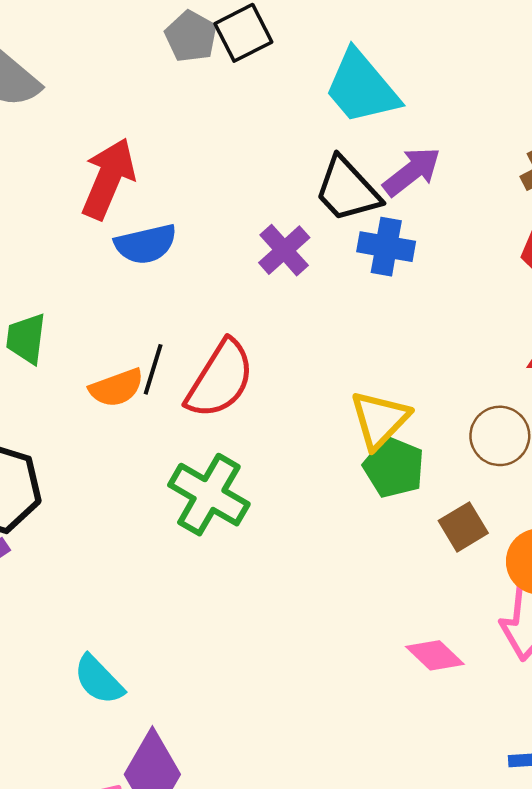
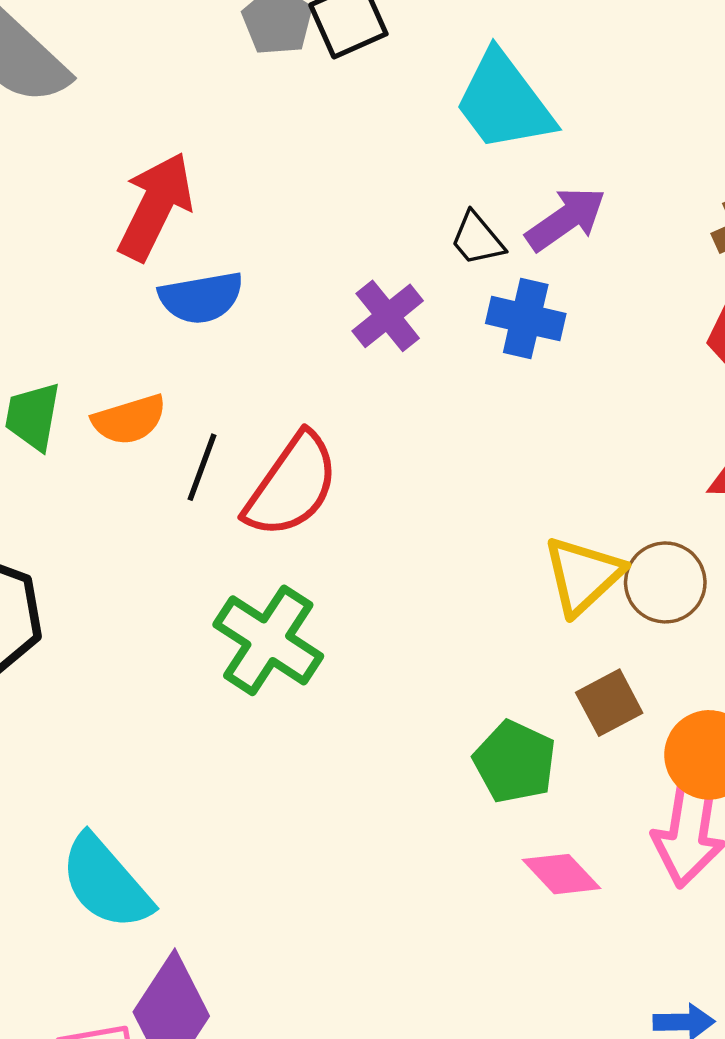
black trapezoid: (347, 190) -> (477, 239), size x0.6
orange semicircle: (117, 388) -> (129, 420), moved
yellow triangle: (380, 419) -> (583, 575), moved
green pentagon: (394, 467) -> (515, 762), moved
cyan semicircle: (99, 680) -> (106, 882), size x1.4

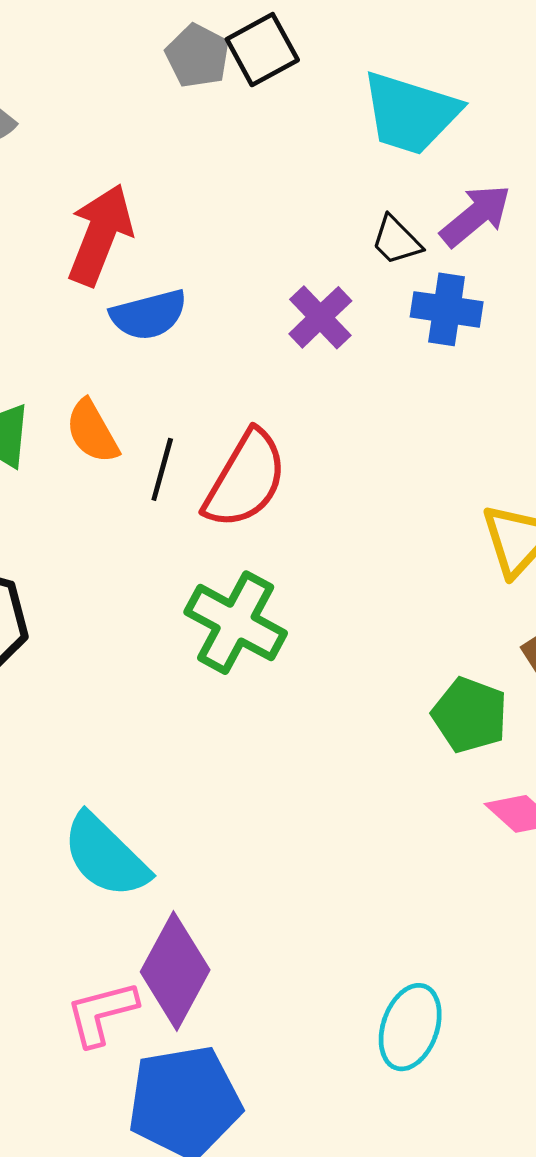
cyan trapezoid: (504, 102) -> (410, 113), turned -31
orange semicircle: (129, 420) -> (92, 432), turned 82

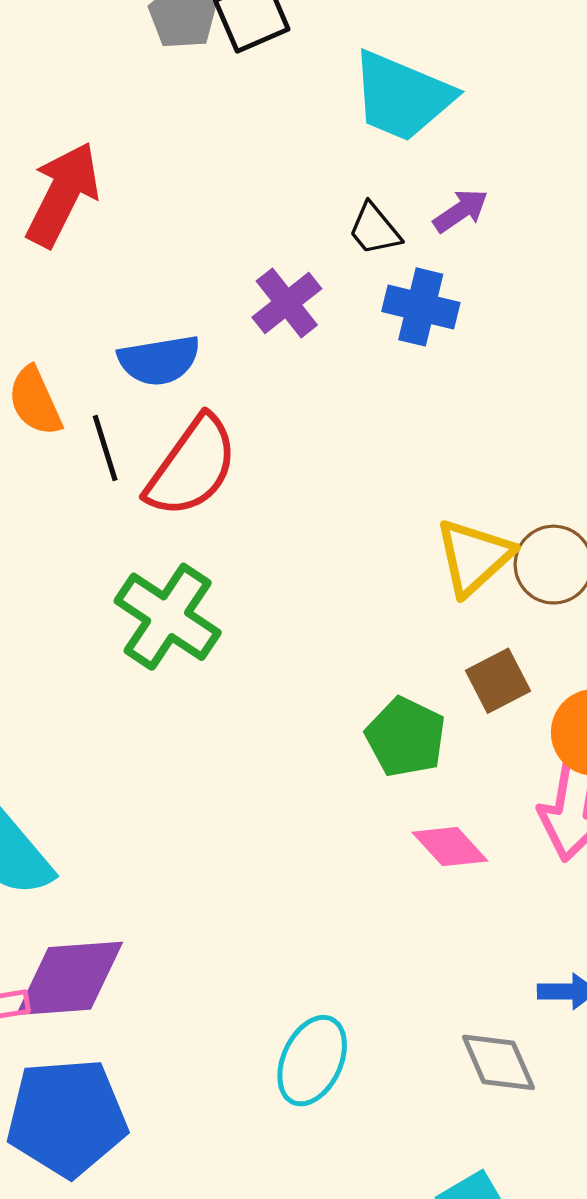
purple arrow: (476, 216) -> (461, 211), size x0.7
blue semicircle: (149, 315) -> (159, 360), moved
black line: (162, 469) -> (105, 448), turned -38
purple diamond: (175, 971) -> (70, 978), turned 52

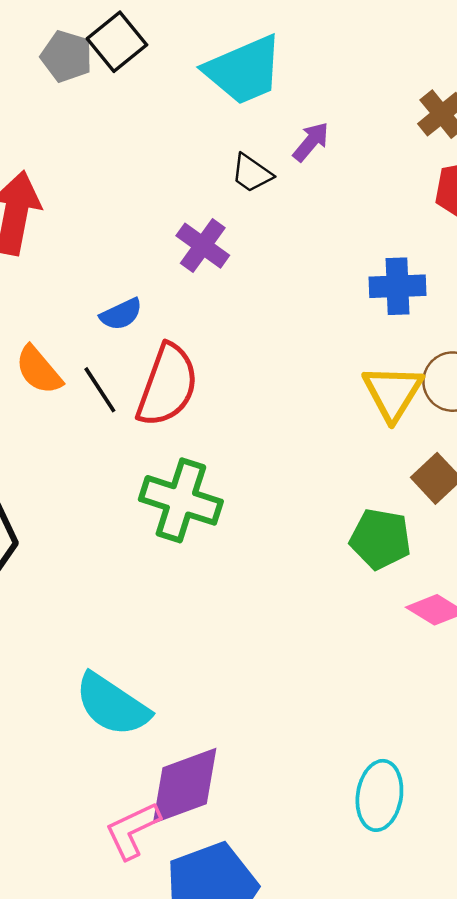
cyan trapezoid: (402, 96) -> (244, 70), turned -30
blue cross: (421, 307) -> (397, 286), moved
blue semicircle: (159, 360) -> (121, 314), size x0.7

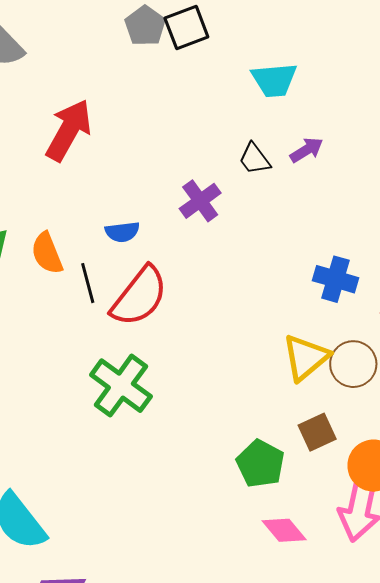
cyan trapezoid: (244, 70) -> (274, 80), size x0.7

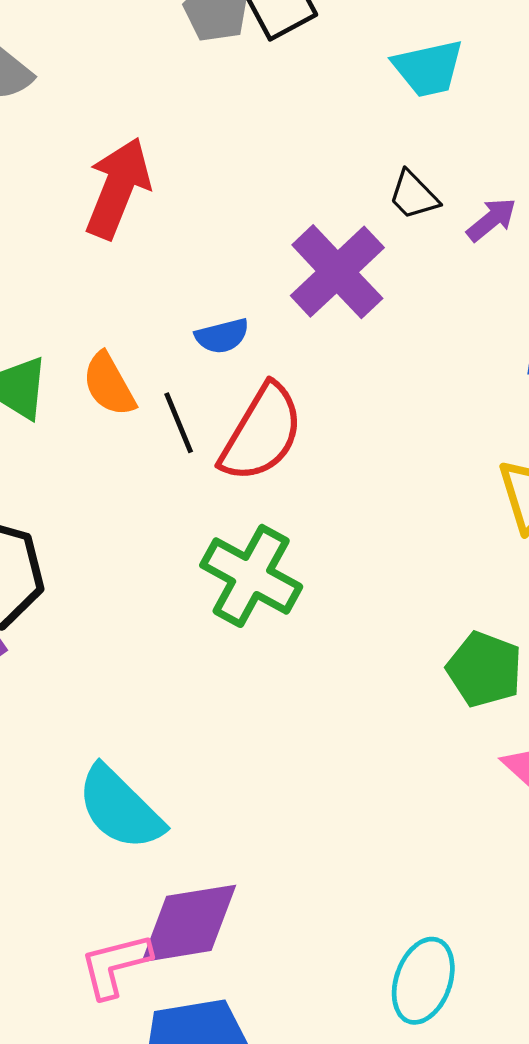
purple arrow: (307, 150) -> (491, 220), moved
purple cross: (200, 201) -> (337, 272), size x1.5

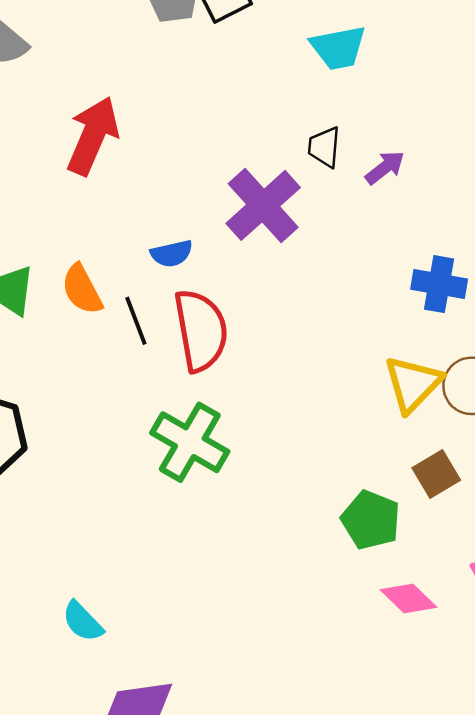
black trapezoid: (413, 195) -> (324, 147), turned 48
red semicircle: (262, 433) -> (201, 330), turned -42
cyan semicircle: (120, 808) -> (83, 622), size x0.6

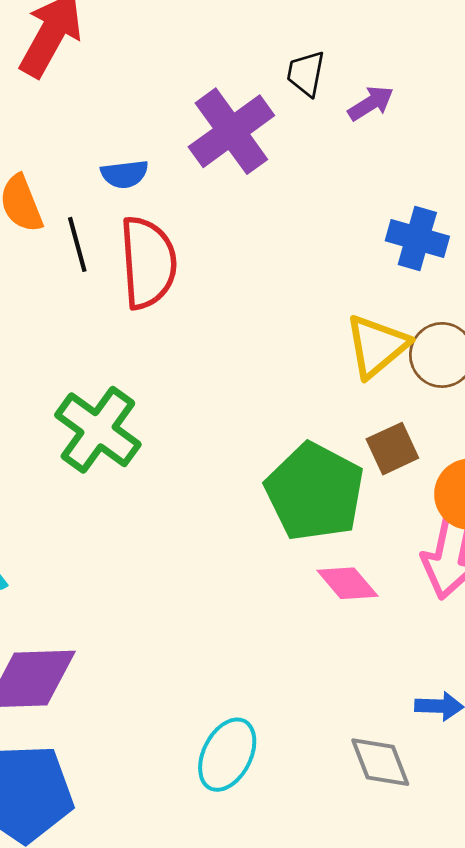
green cross: (190, 442) -> (98, 430), moved
green pentagon: (371, 520) -> (315, 492), size x1.5

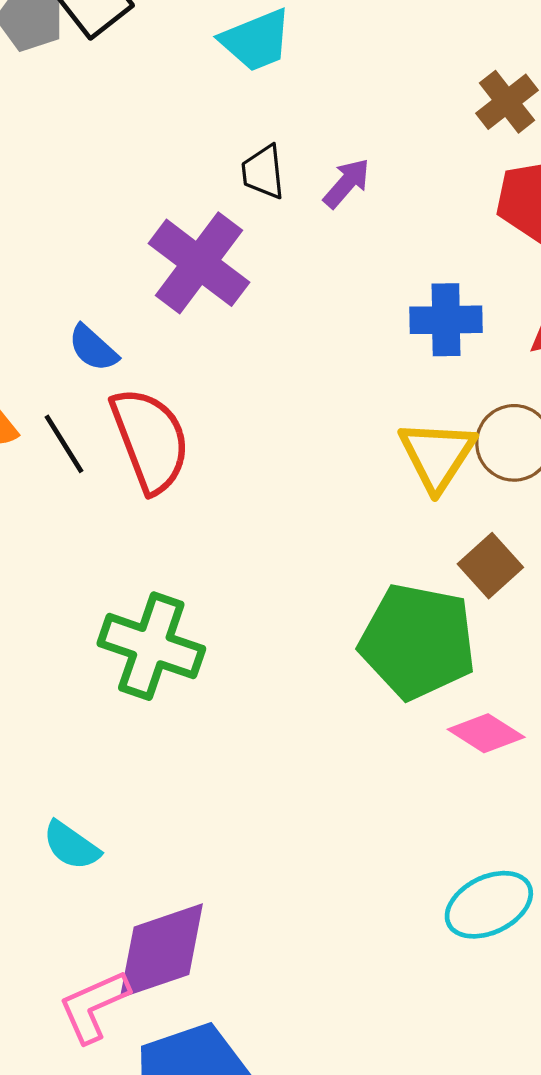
blue semicircle: (125, 174) -> (93, 348), turned 66
cyan ellipse: (227, 755) -> (489, 905), moved, turned 54

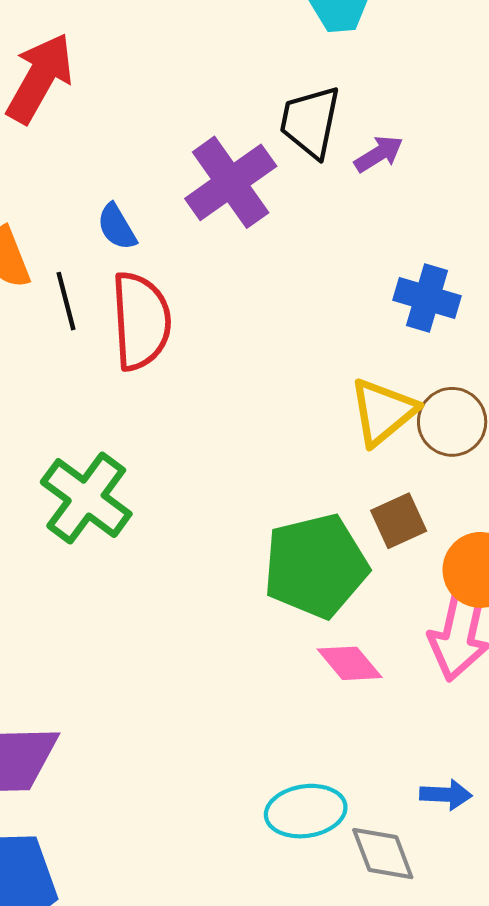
black trapezoid: (263, 172) -> (310, 122), size x1.5
green pentagon: (418, 641) -> (316, 566), turned 30

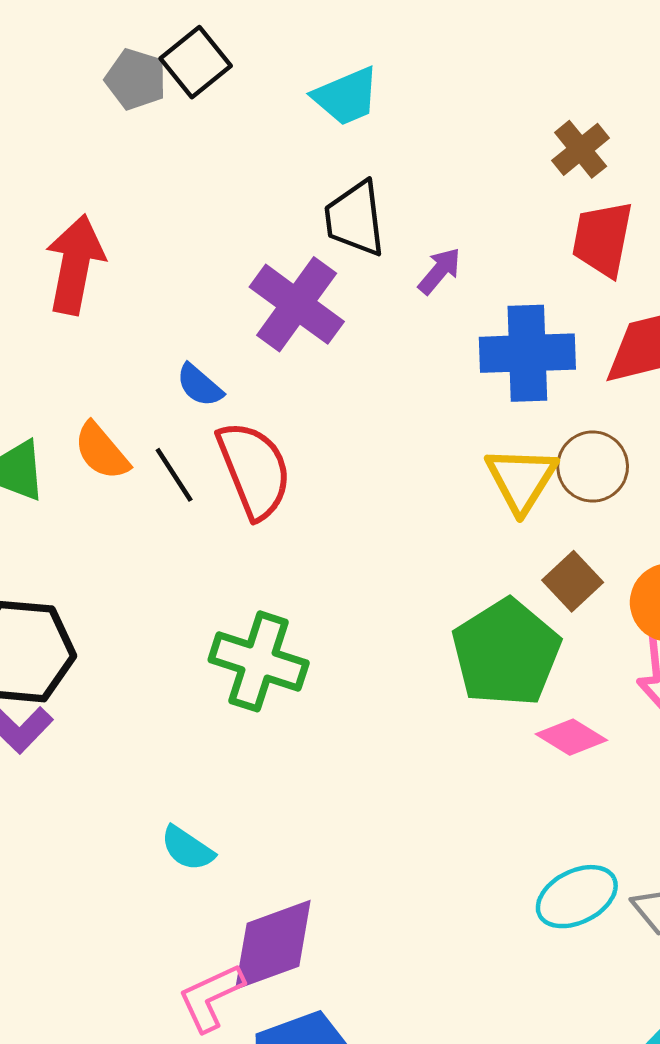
purple arrow: (379, 154) -> (439, 271), moved
blue cross: (427, 298) -> (527, 353), size x1.4

